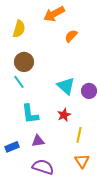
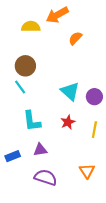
yellow semicircle: (19, 29) -> (31, 27), moved, turned -108
yellow line: (79, 135) -> (94, 130), moved

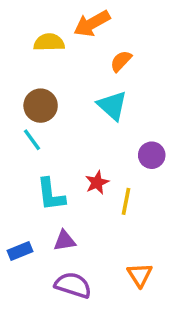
cyan triangle: (70, 91) -> (112, 106), moved
red star: (68, 122) -> (97, 183), moved
yellow line: (94, 130) -> (126, 201), moved

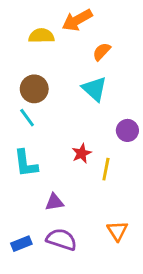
cyan L-shape: (51, 195) -> (26, 163), moved
blue rectangle: (20, 251) -> (21, 244), moved

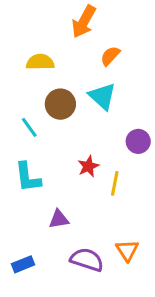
orange arrow: (77, 20) -> (84, 22), turned -32
yellow semicircle: (41, 36) -> (40, 62), moved
brown circle: (34, 89) -> (60, 104), moved
purple semicircle: (61, 239) -> (87, 260), moved

